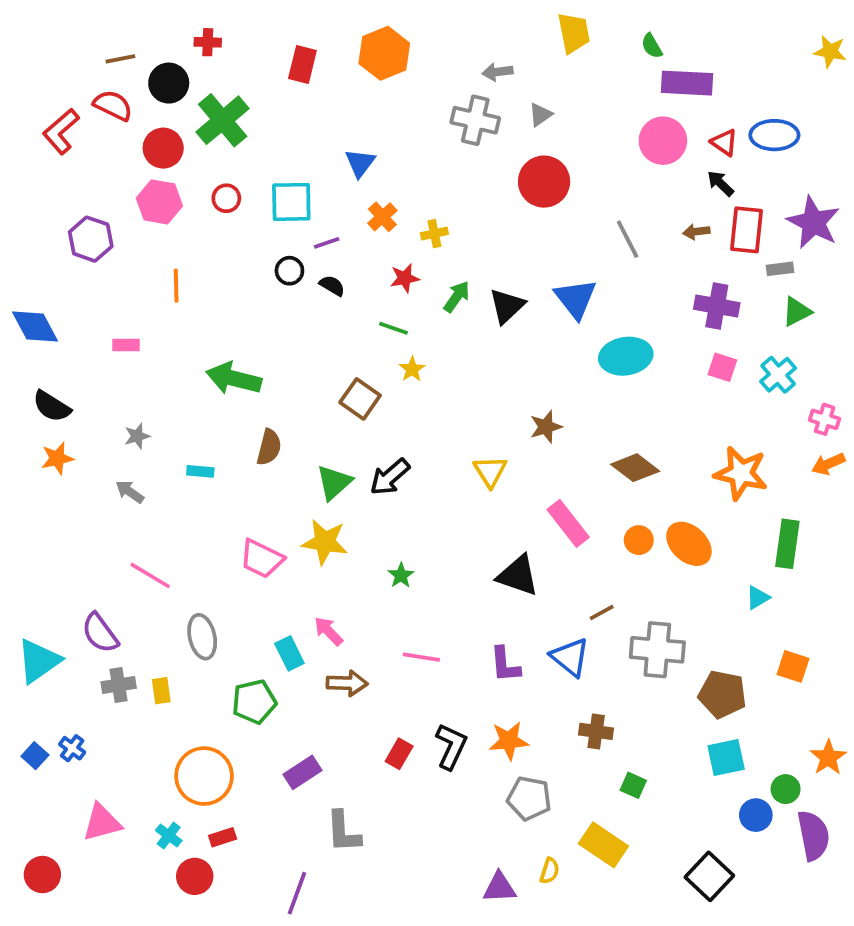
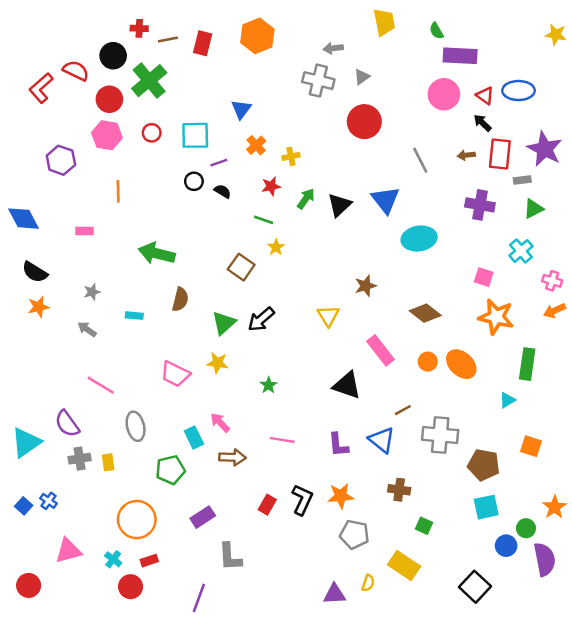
brown line: (120, 59) -> (168, 40), moved
pink square: (722, 367) -> (484, 277), moved
yellow star: (325, 542) -> (218, 363), size x0.7

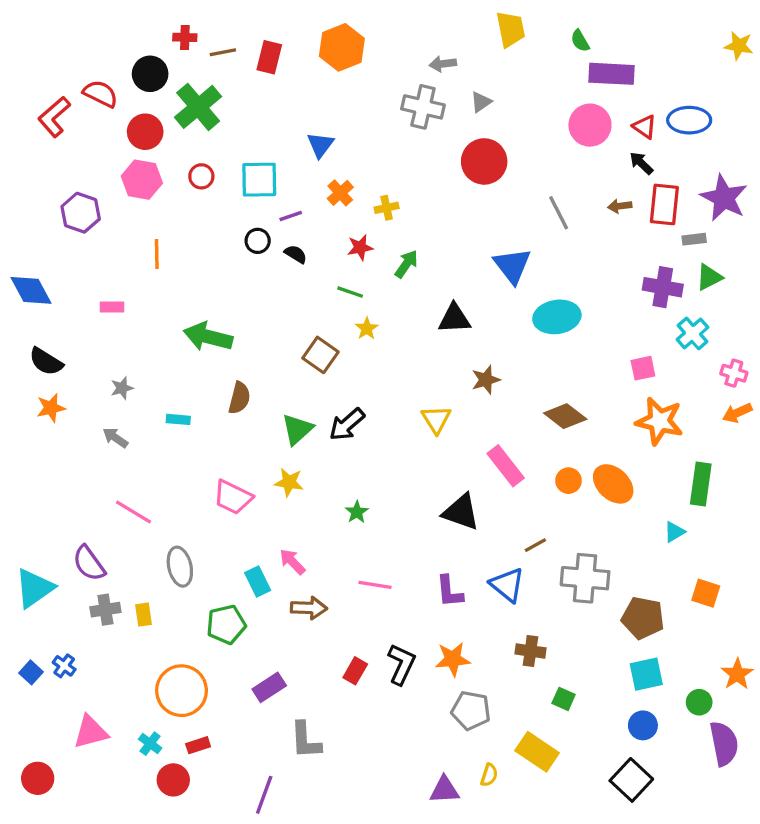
black triangle: (339, 205) -> (454, 319), moved, turned 40
purple cross: (480, 205) -> (663, 287), moved
pink square: (484, 277) -> (643, 368), turned -30
blue circle: (506, 546) -> (643, 725), moved

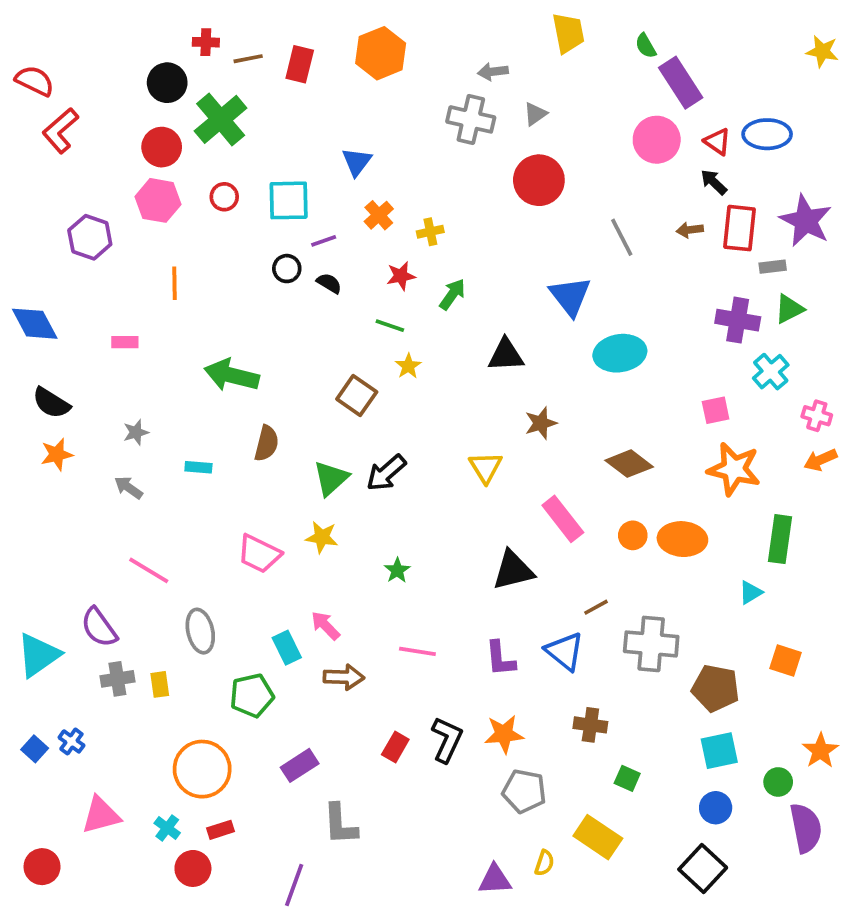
purple rectangle: (611, 74) -> (681, 83), turned 54
red semicircle: (100, 94) -> (35, 81), moved
orange ellipse: (613, 484) -> (682, 539), turned -39
black triangle: (461, 512) -> (513, 570), turned -33

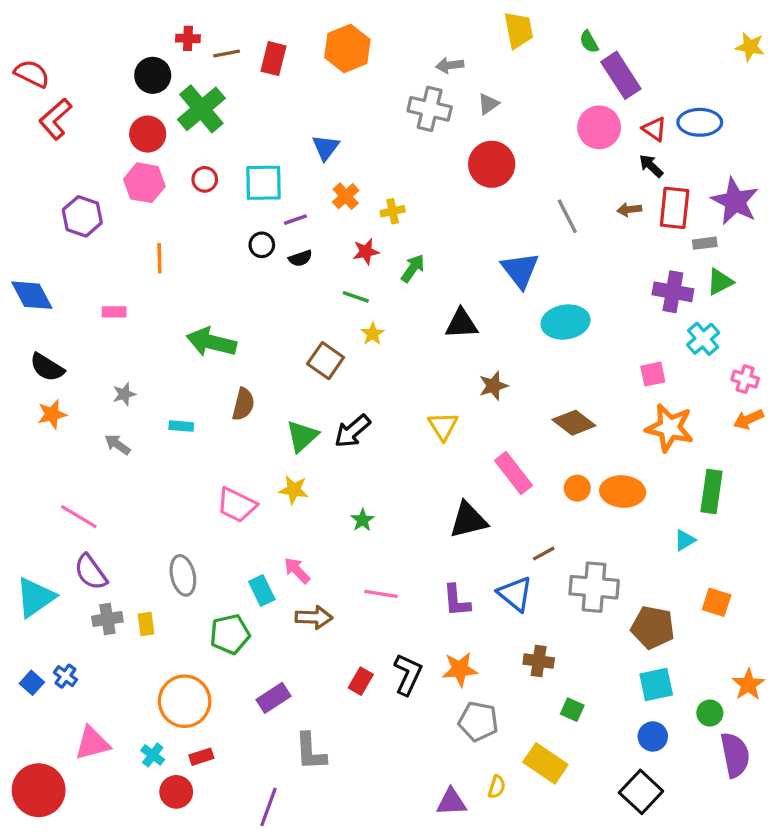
black semicircle: (329, 283) -> (300, 258), turned 130
pink line: (149, 570) -> (79, 517), moved
red circle: (42, 867) -> (39, 790), size x1.6

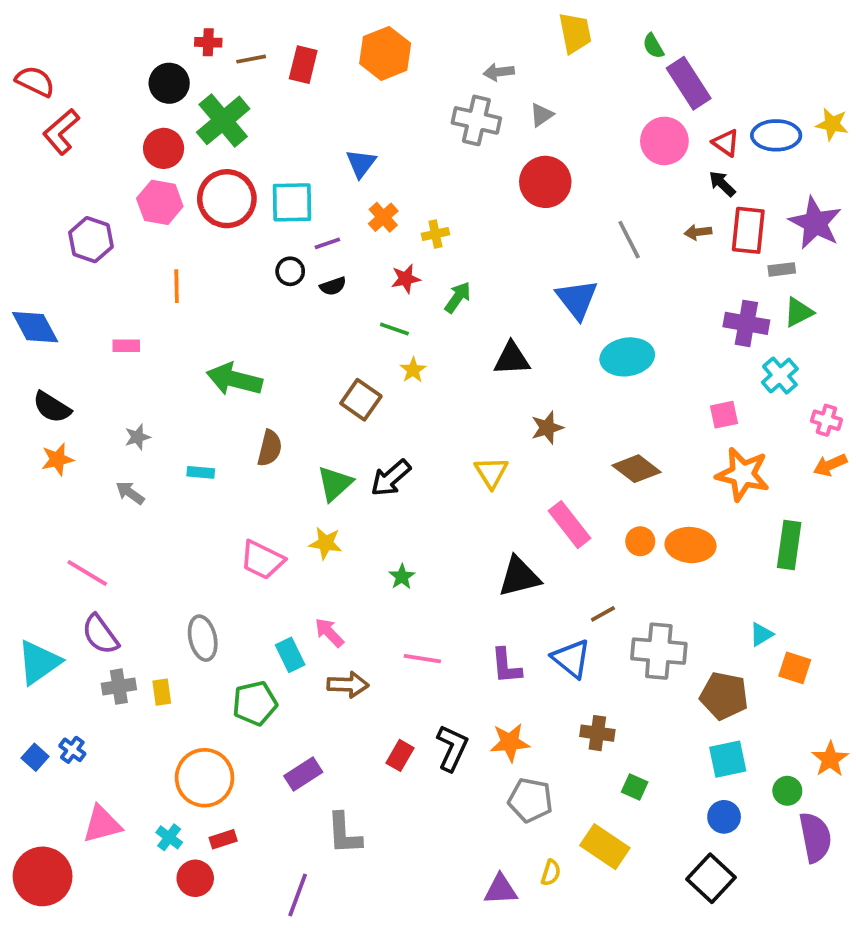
yellow star: (750, 47) -> (832, 124), moved
red circle: (205, 179) -> (227, 199), size x2.0
cyan triangle: (685, 540) -> (761, 634), moved

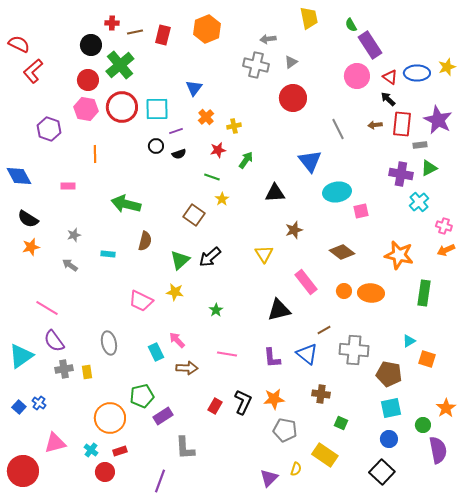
yellow star: (832, 124) -> (447, 67), turned -30
pink square: (724, 415) -> (361, 211), moved
green pentagon: (255, 703) -> (142, 396), moved
purple triangle: (501, 889) -> (269, 478), turned -42

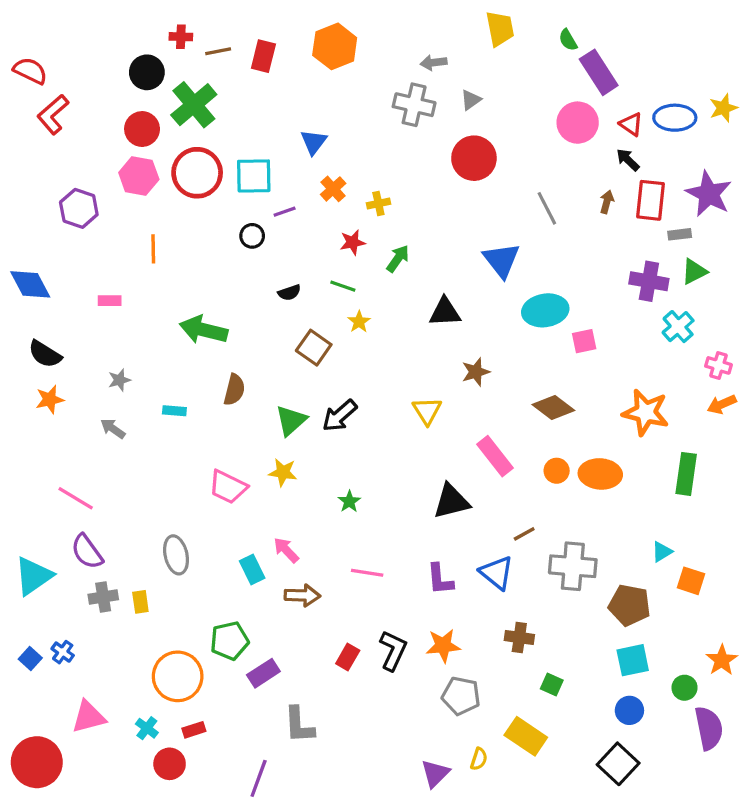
brown arrow: (375, 125) -> (607, 202), turned 112
black semicircle: (179, 154) -> (289, 293), moved

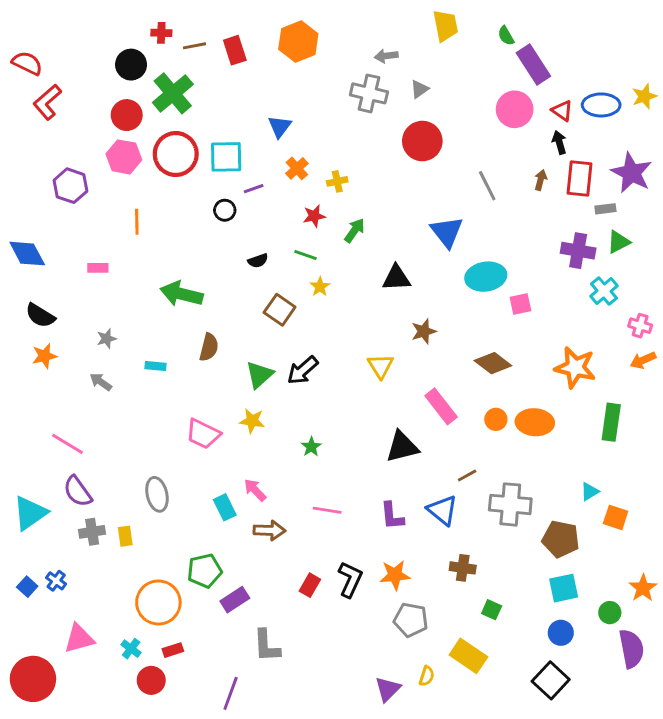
red rectangle: (263, 56) -> (235, 50), turned -32
black arrow: (628, 160) -> (559, 142), turned 30

